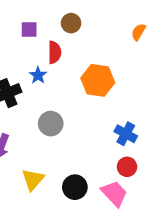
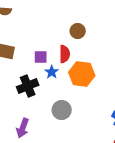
purple square: (29, 29) -> (41, 57), moved
orange hexagon: (98, 80) -> (82, 74), moved

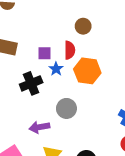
purple arrow: (23, 128) -> (39, 127), moved, turned 60

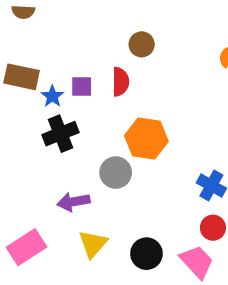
blue star: (56, 69) -> (52, 96), moved
orange hexagon: (87, 71) -> (146, 138), moved

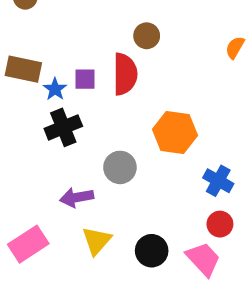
red semicircle: (121, 82) -> (125, 74), size x1.4
orange hexagon: (146, 138) -> (175, 132), moved

